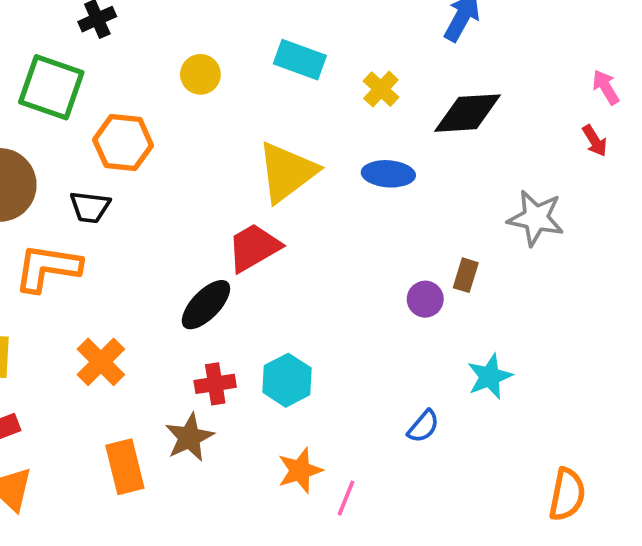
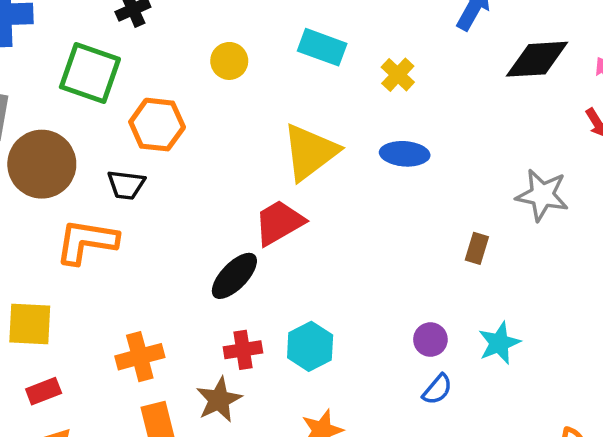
black diamond: (468, 113) -> (537, 59), moved
purple circle: (425, 299) -> (430, 340), moved
orange cross: (101, 362) -> (140, 357), moved, turned 30

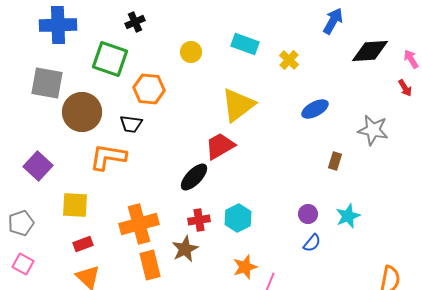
blue ellipse: (405, 154) -> (315, 109), moved, turned -32
orange cross: (140, 357) -> (139, 224), size x1.4

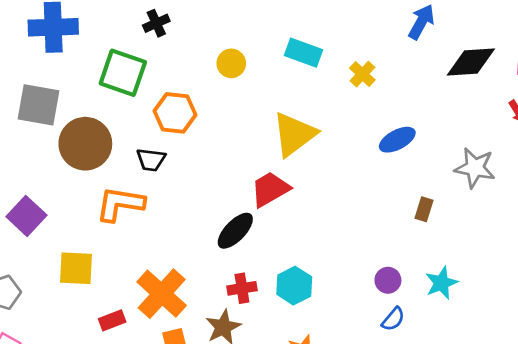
orange cross: (139, 224) -> (162, 294), turned -33
red rectangle: (83, 244) -> (112, 320), moved

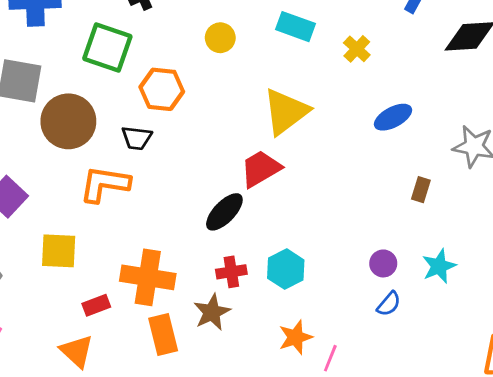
orange cross: (162, 294) -> (148, 277), turned -33

